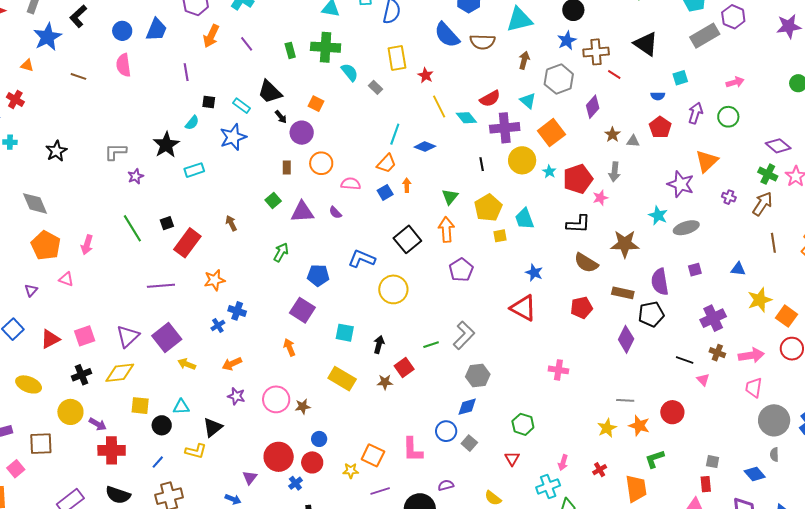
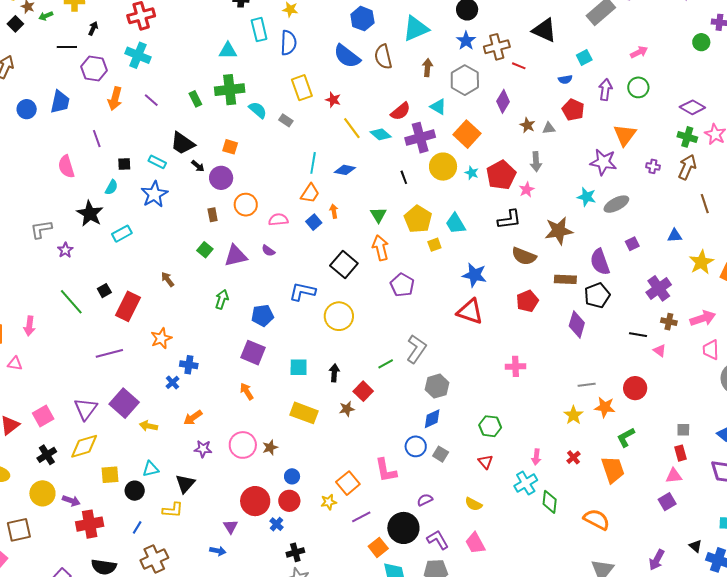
brown semicircle: (482, 42) -> (383, 57), turned 85
pink semicircle: (123, 65) -> (66, 167), moved
blue star: (534, 273) -> (475, 275), size x1.4
orange square: (373, 455) -> (348, 483), turned 35

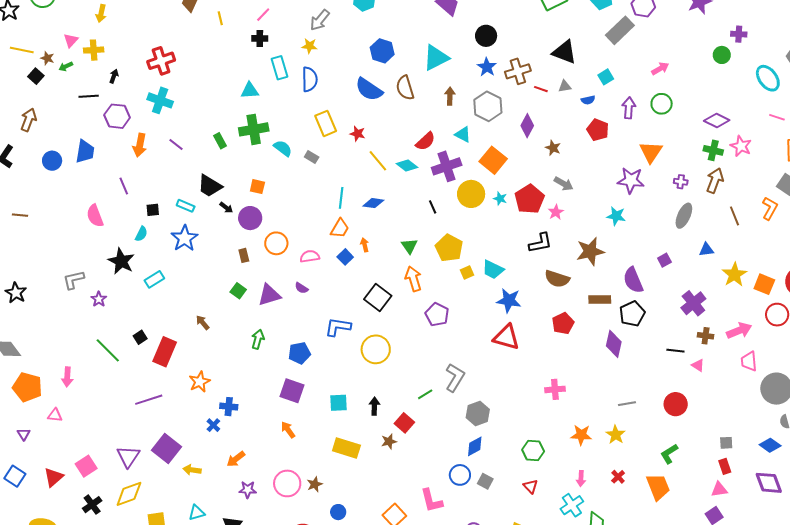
gray triangle: (549, 128) -> (565, 86), moved
gray arrow: (536, 162) -> (564, 184), turned -54
gray ellipse: (616, 204) -> (684, 216), moved, turned -35
cyan trapezoid: (456, 224) -> (493, 270), moved, turned -30
orange star: (605, 407) -> (581, 435), moved

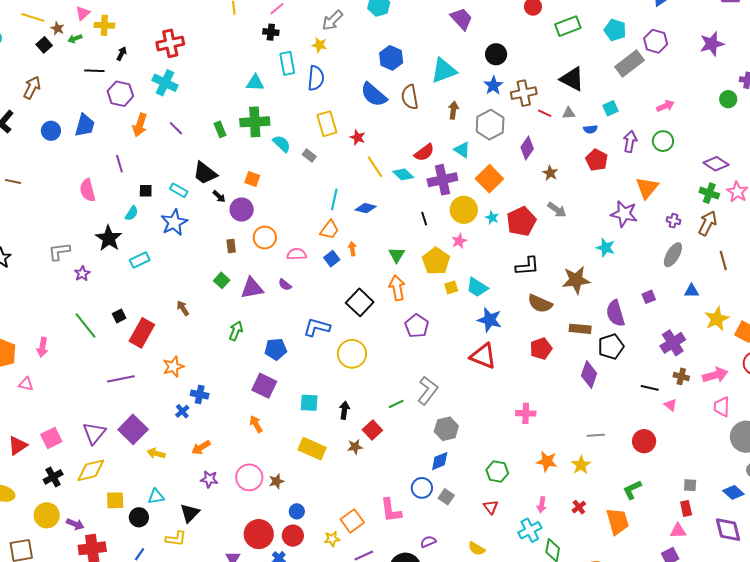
pink star: (556, 212) -> (459, 241), moved

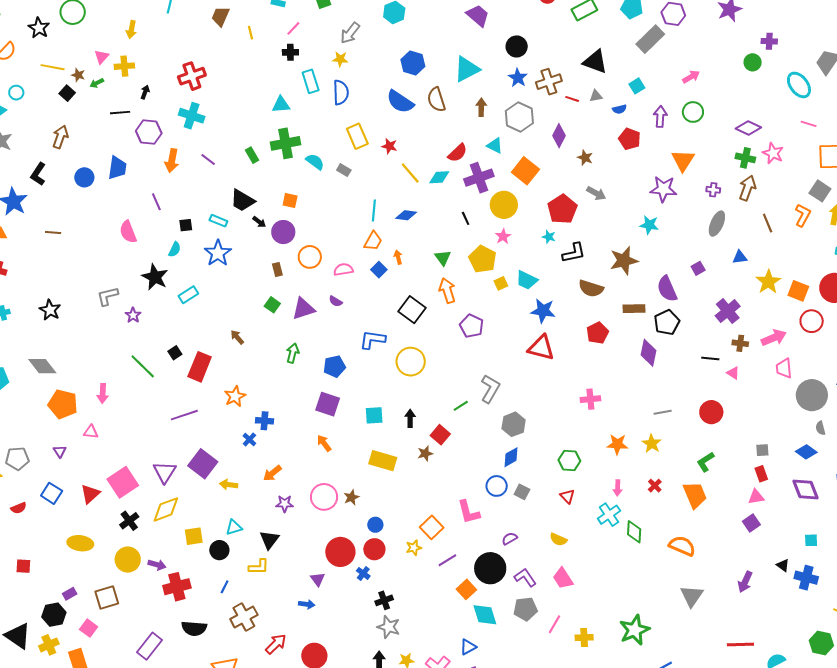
cyan diamond: (403, 174) -> (439, 177), turned -40
cyan star: (492, 218) -> (549, 237), moved
pink square: (51, 438) -> (123, 482), size x1.4

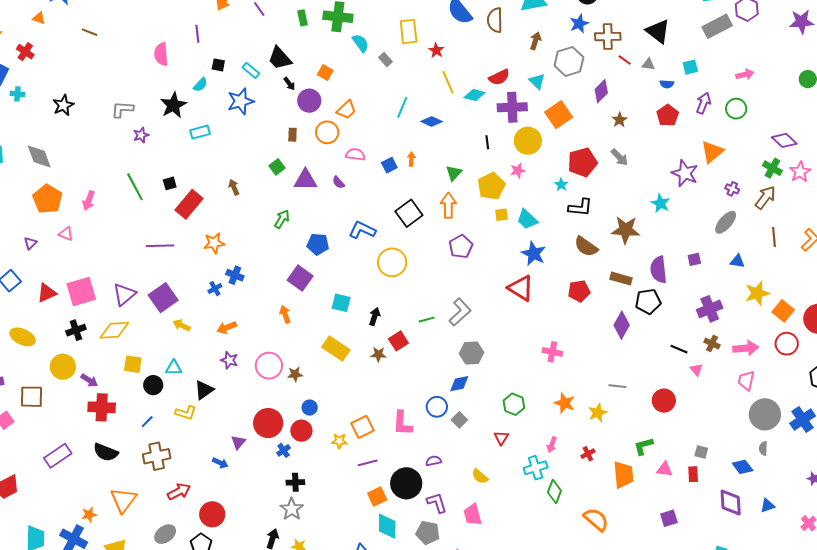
orange trapezoid: (373, 241) -> (346, 110), moved
pink triangle: (756, 497) -> (665, 469), moved

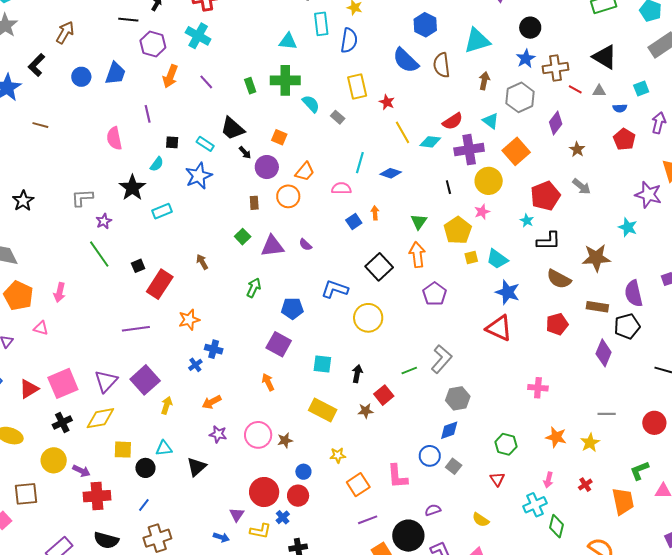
pink semicircle: (355, 154) -> (341, 188), moved
green line: (135, 187) -> (99, 254), moved
yellow arrow: (182, 325) -> (167, 405), turned 90
yellow L-shape: (186, 413) -> (260, 531), moved
yellow star: (339, 441) -> (338, 455), moved

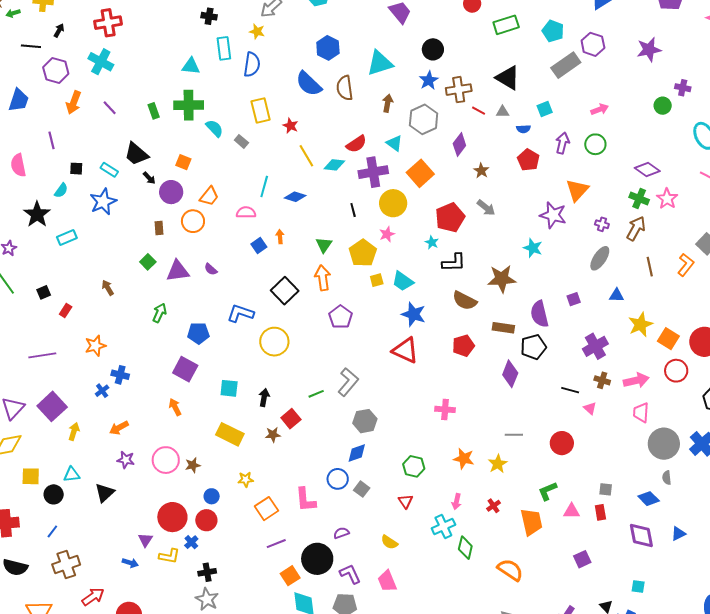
red rectangle: (160, 284) -> (66, 310), size x0.5

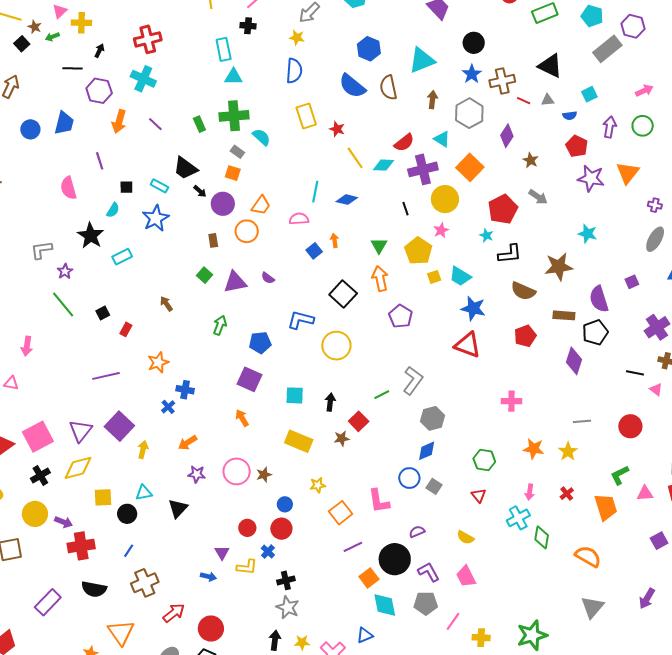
cyan rectangle: (224, 48) -> (224, 49), moved
gray rectangle: (241, 141) -> (237, 152), moved
purple star: (553, 215) -> (591, 178), moved
red circle: (172, 517) -> (247, 528), size x0.6

